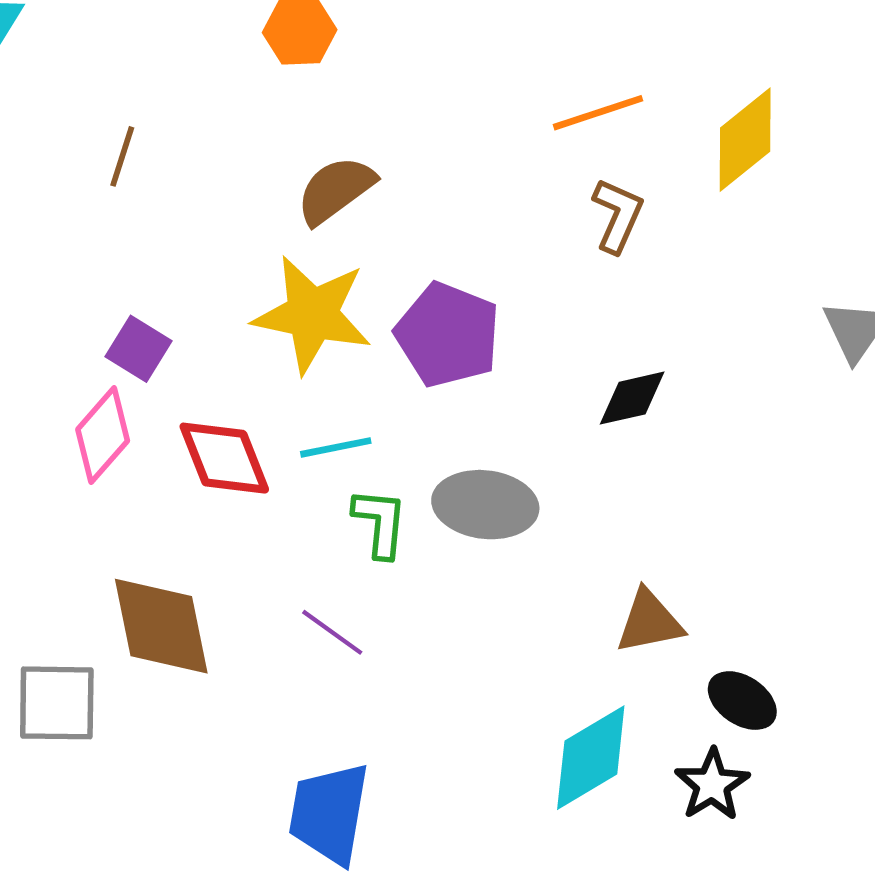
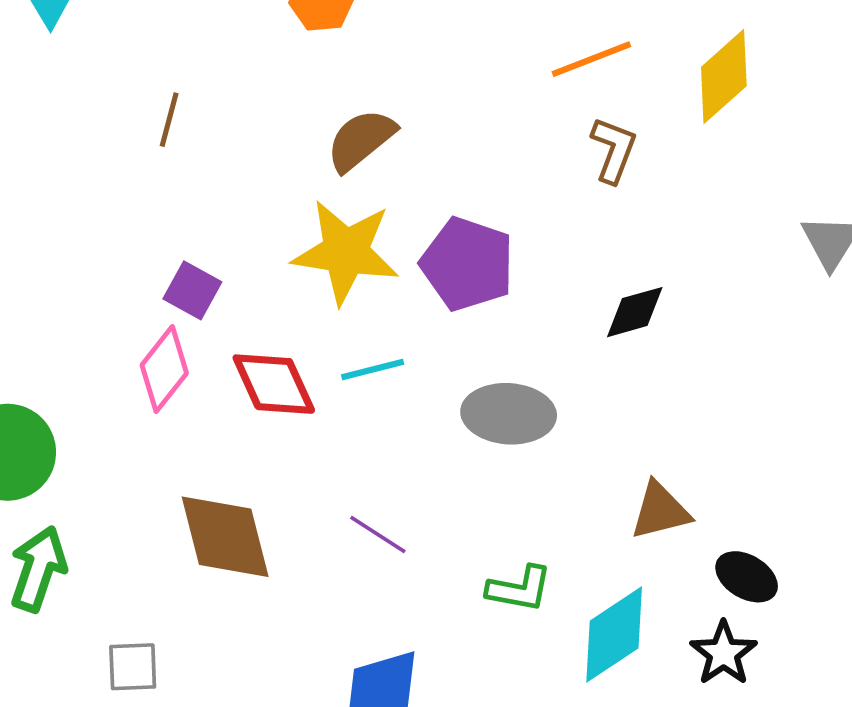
green L-shape: (380, 523) -> (519, 589), moved, turned 98
gray square: (57, 703) -> (133, 667), moved, size x0.7

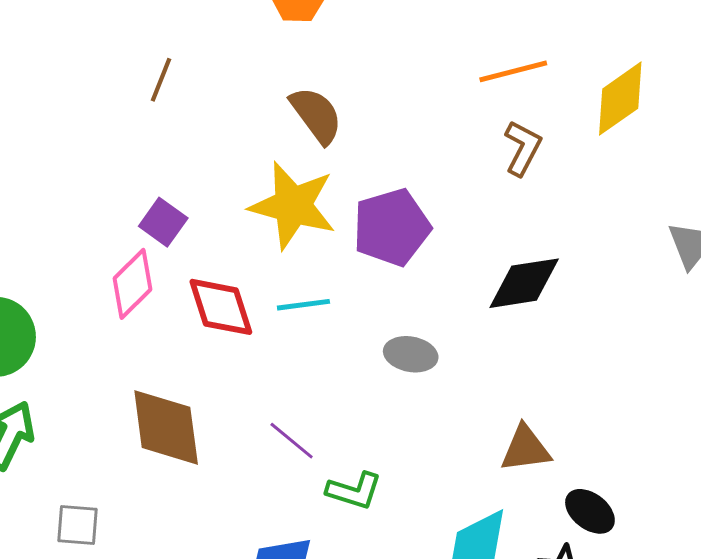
brown semicircle: (361, 140) -> (316, 115), turned 86
purple pentagon: (467, 264) -> (392, 227), turned 30
black diamond: (635, 312) -> (524, 283), size x1.4
gray ellipse: (509, 414) -> (411, 354), size x0.7
green L-shape: (519, 589) -> (354, 491), moved

